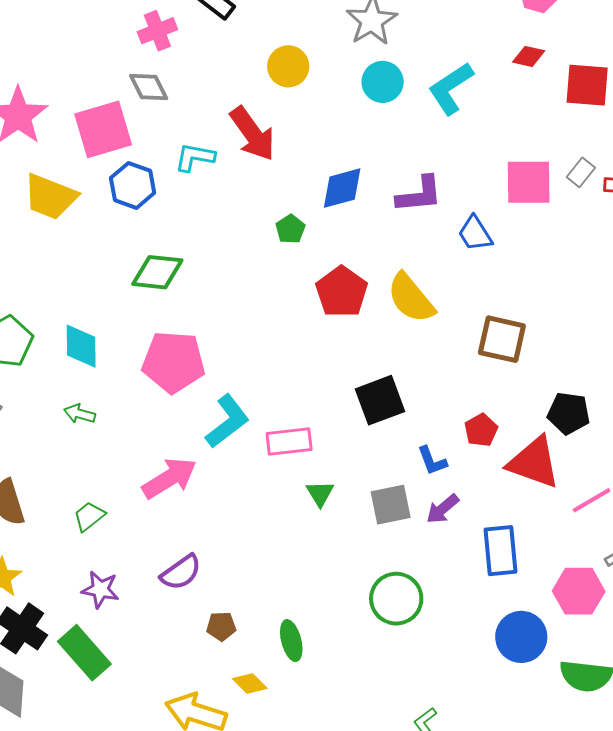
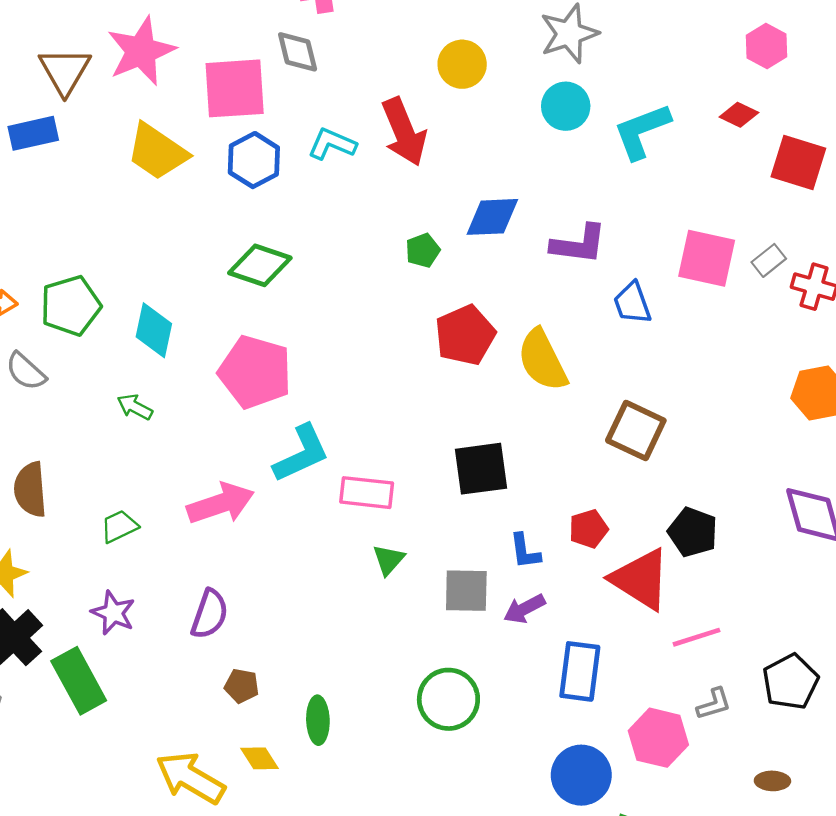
purple semicircle: (181, 572) -> (210, 614), turned -48

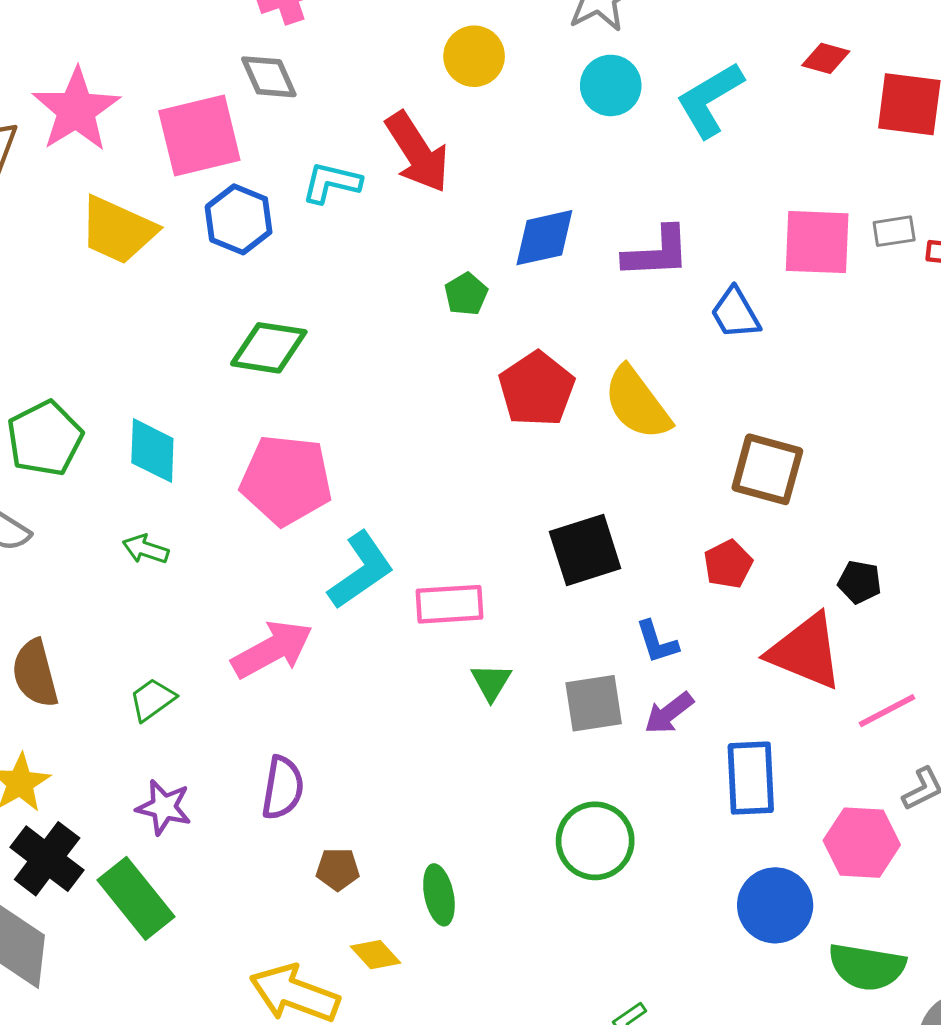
gray rectangle: (769, 260) -> (894, 231), turned 40
red pentagon: (588, 529) -> (728, 564), moved
black pentagon: (693, 532) -> (860, 582), size x0.7

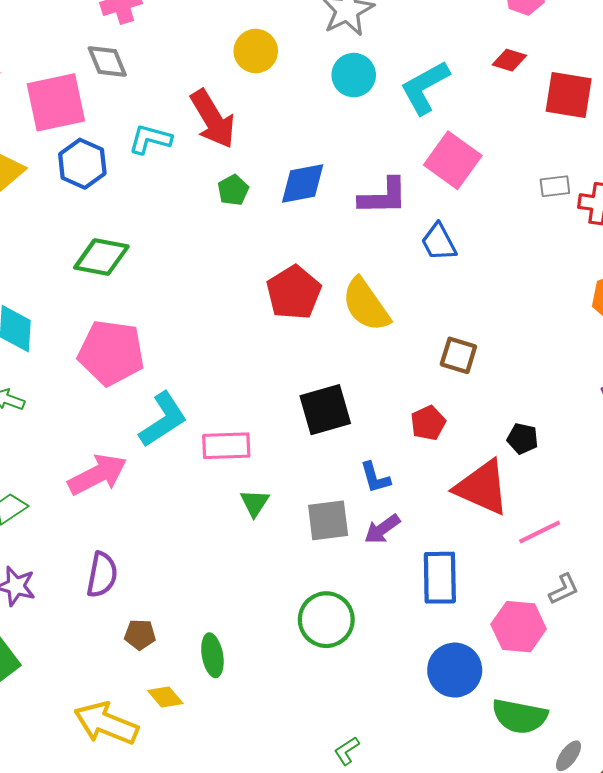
pink square: (817, 242) -> (453, 160), moved, turned 32
green pentagon: (466, 294) -> (233, 190), moved
brown square: (767, 469) -> (458, 355), size x0.7

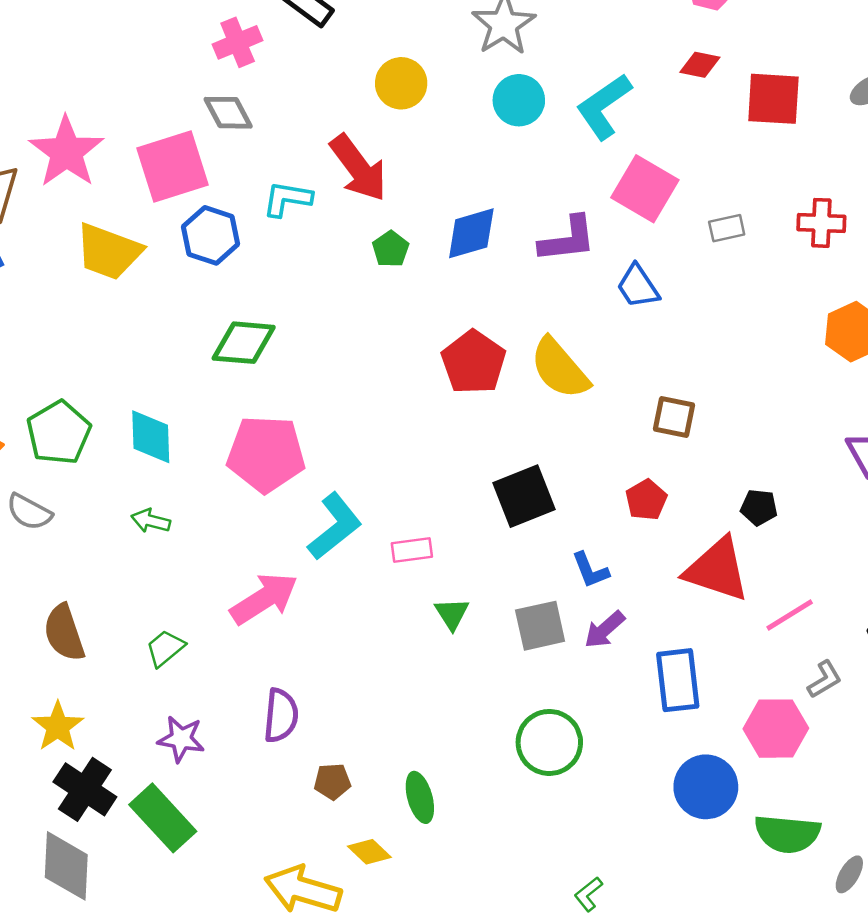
gray rectangle: (555, 186) -> (727, 228), moved
pink rectangle: (226, 446) -> (412, 550), size x0.7

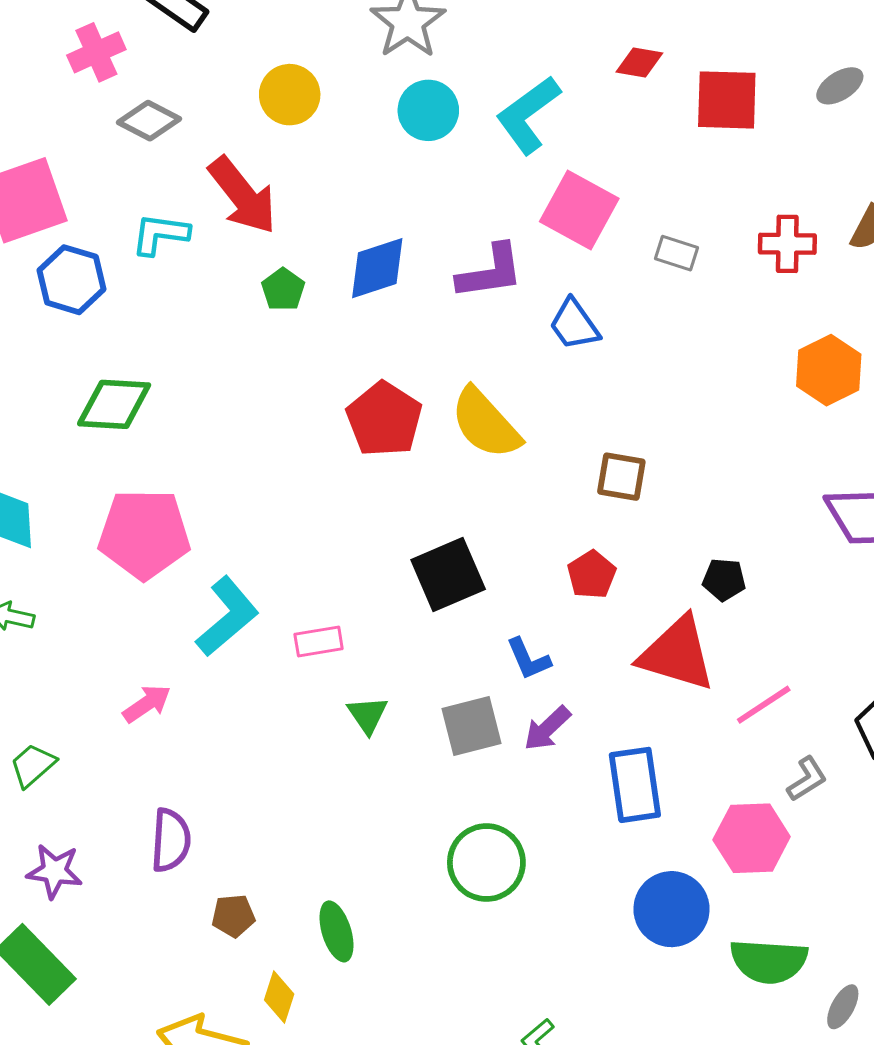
gray diamond: (228, 113) -> (149, 121), moved, turned -33
gray rectangle: (727, 228) -> (676, 253), turned 32
pink arrow: (264, 599) -> (147, 704), size x0.6
yellow diamond: (369, 852) -> (279, 997), turned 66

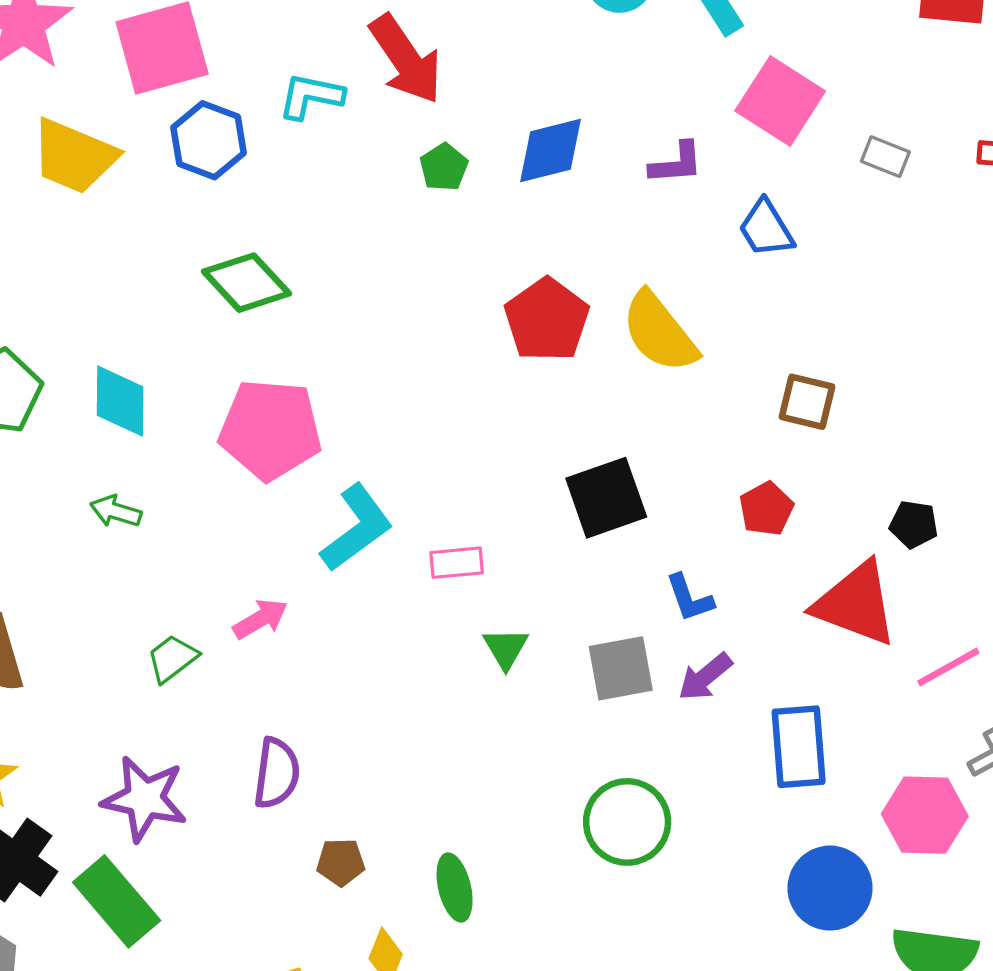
purple L-shape: (490, 272) -> (676, 163), size x0.7
green diamond: (114, 404) -> (247, 283), turned 40
green trapezoid: (33, 765) -> (172, 658), moved
purple star: (54, 871) -> (145, 799), size x1.4

